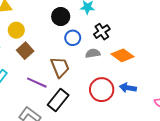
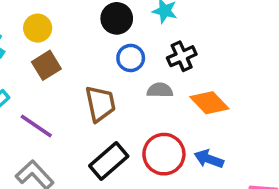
purple line: (37, 83) -> (36, 126), moved
black rectangle: (58, 100) -> (109, 161), moved

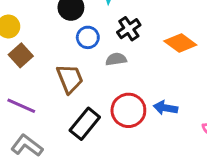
orange diamond: (209, 103) -> (180, 43), moved

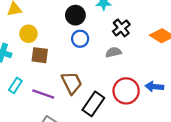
blue circle: (88, 37) -> (80, 39), moved
brown square: (21, 55) -> (40, 55), turned -36
brown trapezoid: (70, 79) -> (72, 83), moved

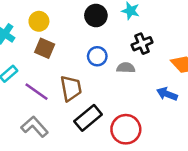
blue circle: (80, 39) -> (97, 56), moved
blue arrow: (154, 87) -> (167, 94), moved
red circle: (126, 91) -> (126, 129), moved

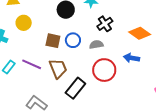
brown square: (45, 48) -> (53, 41), moved
purple line: (36, 92) -> (32, 64), moved
red circle: (126, 129) -> (104, 70), moved

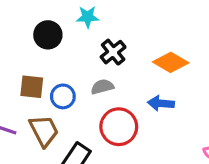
blue circle: (73, 40) -> (63, 96), moved

